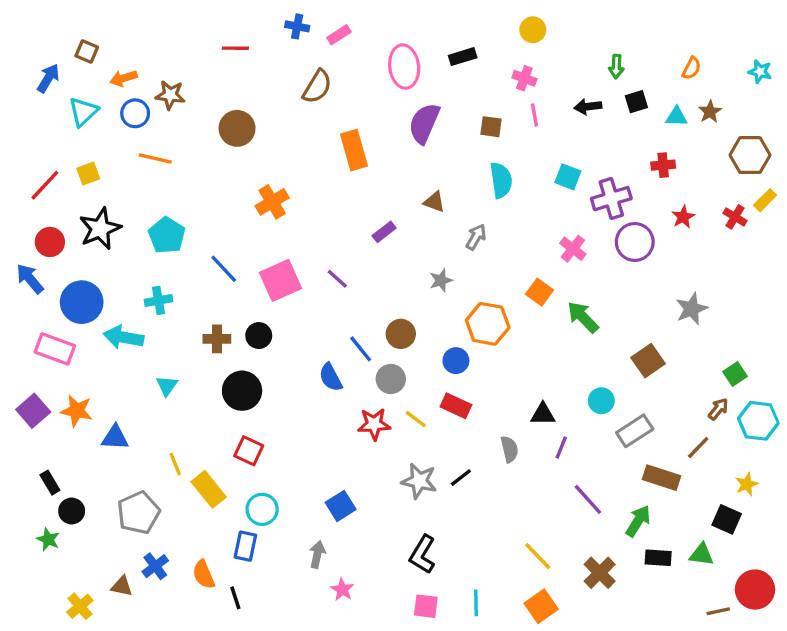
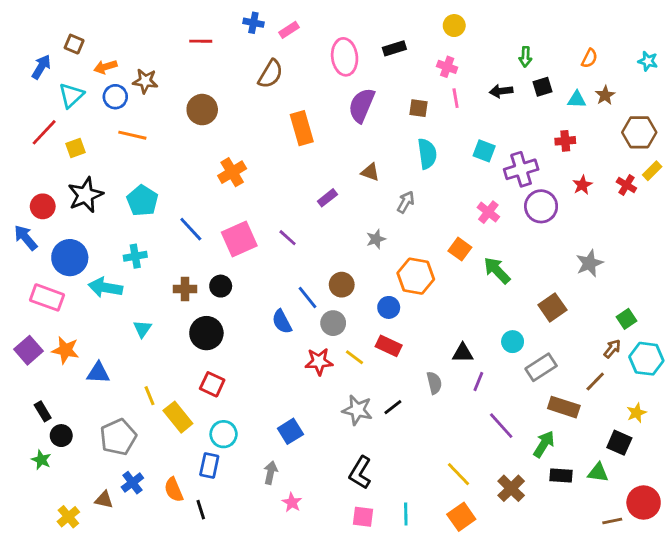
red line: (45, 185) -> (44, 132), moved

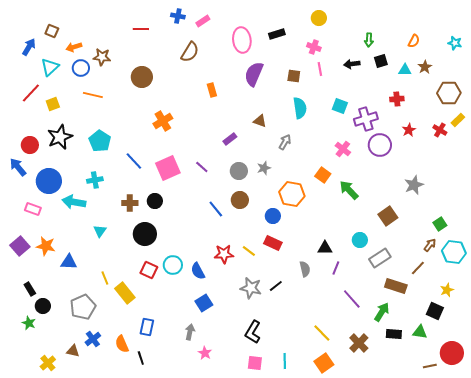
orange rectangle: (302, 128) -> (212, 90), size x0.6
pink rectangle: (47, 297) -> (33, 209), size x0.7
blue semicircle: (282, 322) -> (198, 271), moved
gray circle: (333, 323) -> (239, 171), moved
cyan circle: (224, 434) -> (173, 265), moved

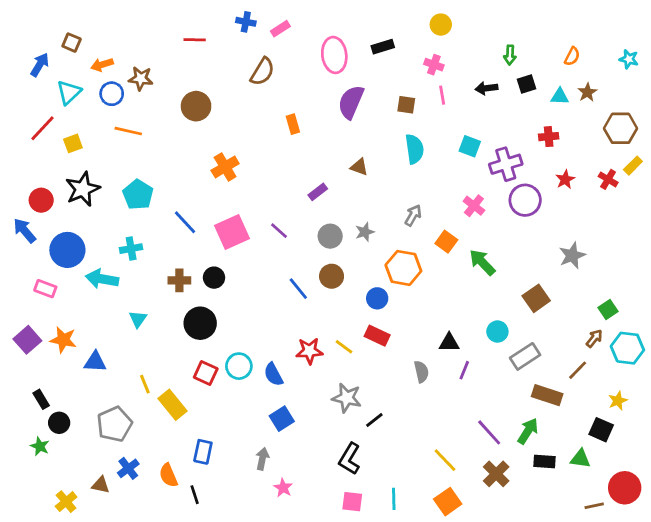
gray arrow: (285, 142) -> (413, 215), moved
black line: (276, 286) -> (374, 420), moved
purple line: (352, 299) -> (489, 432), moved

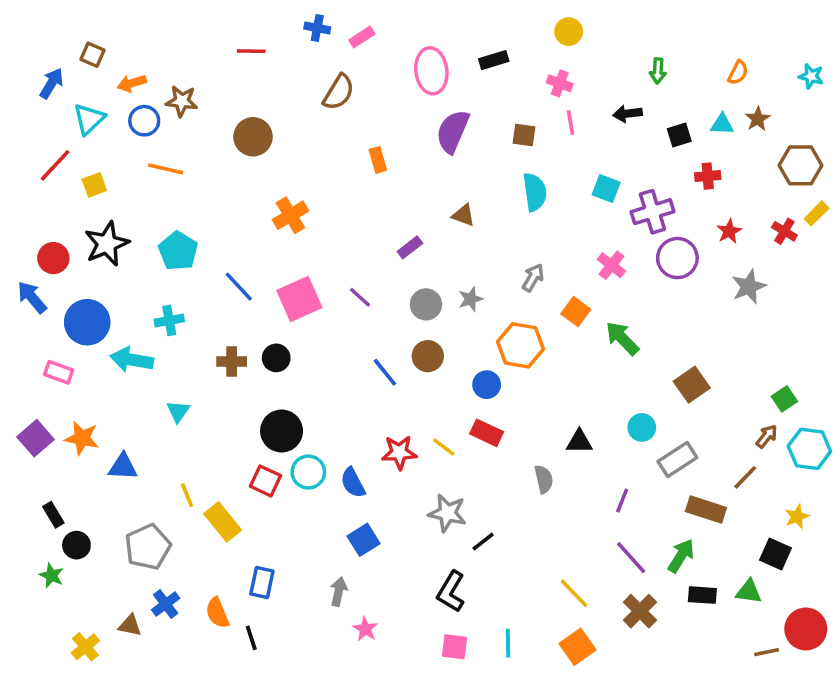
black square: (526, 84) -> (679, 135), moved
gray star: (572, 255) -> (749, 287), moved
black circle: (200, 323) -> (282, 431), moved
purple line: (464, 370) -> (622, 501), moved

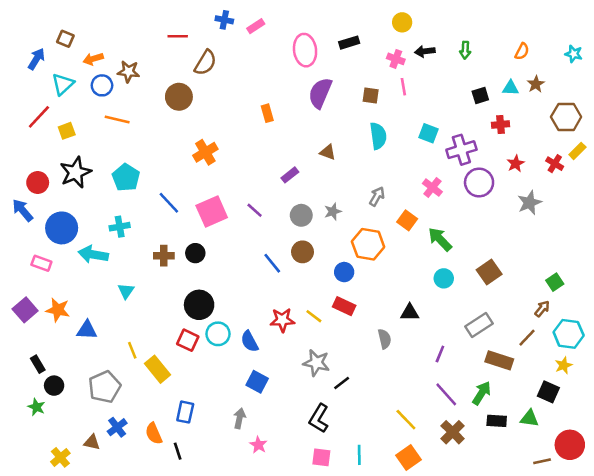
brown semicircle: (339, 92) -> (205, 63), moved
black arrow: (627, 114) -> (425, 51), moved
cyan circle: (642, 427) -> (444, 278), moved
cyan hexagon: (809, 449) -> (569, 334), moved
blue square: (364, 540) -> (257, 382), turned -30

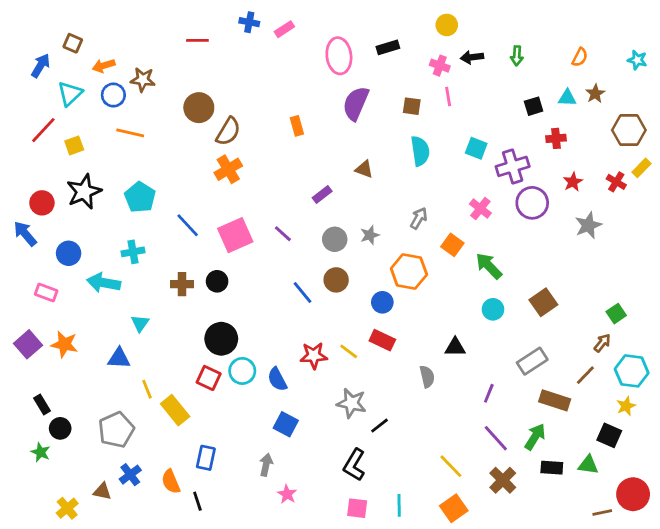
brown semicircle: (205, 63) -> (228, 131), moved
blue circle: (62, 228) -> (69, 253), size x0.7
blue triangle: (87, 330) -> (119, 358), moved

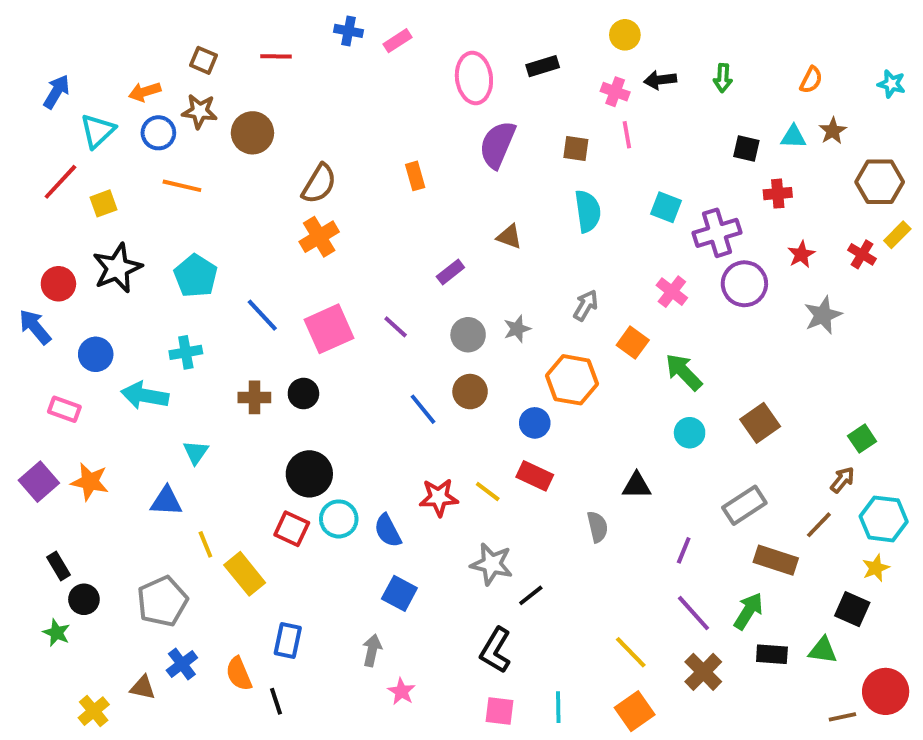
brown square: (73, 43) -> (203, 60), moved
black square: (534, 106) -> (746, 149), turned 30
brown circle: (199, 108) -> (252, 133), moved

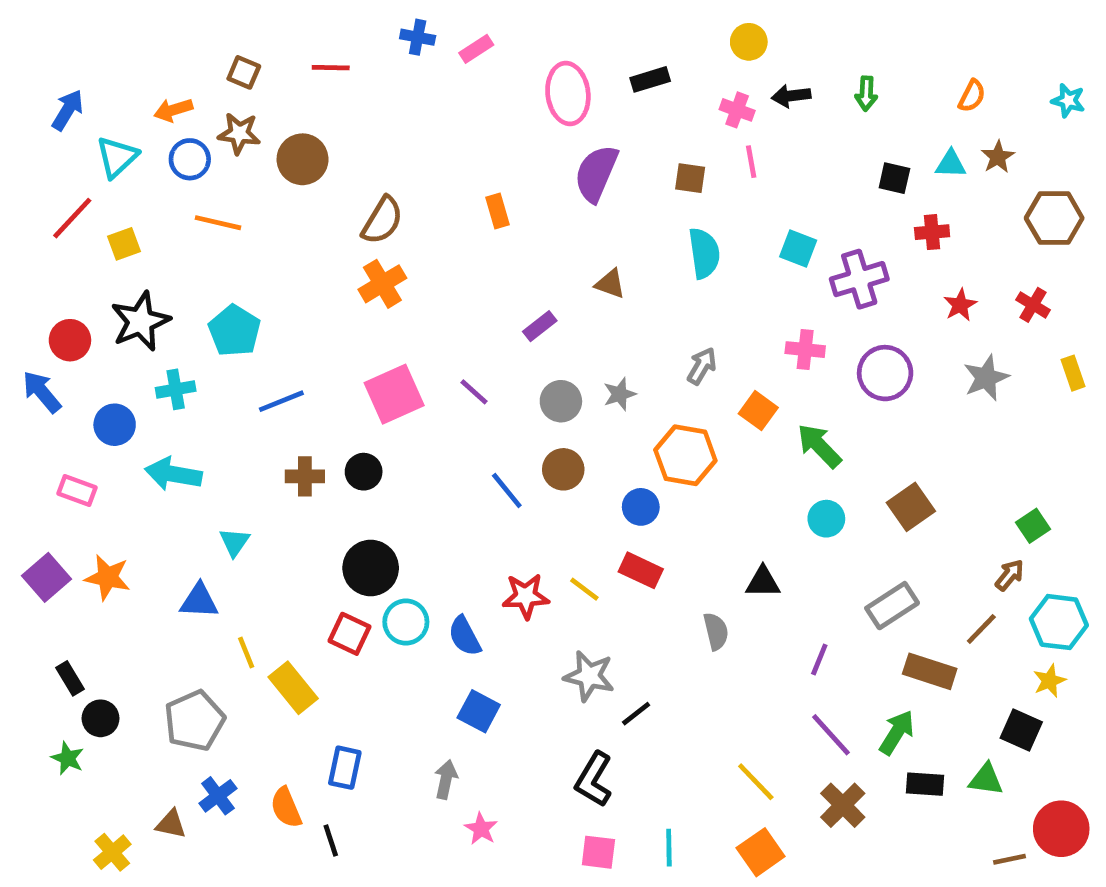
yellow rectangle: (897, 235) -> (1073, 373), moved, turned -64
purple circle: (744, 284) -> (885, 373), moved
pink cross: (672, 292) -> (805, 350), turned -32
blue line: (262, 315) -> (281, 401), moved, turned -69
cyan cross: (186, 352) -> (176, 389), moved

